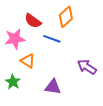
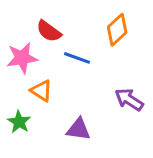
orange diamond: (66, 17) -> (117, 30), moved

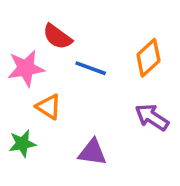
orange diamond: (117, 30) -> (148, 58), moved
green star: (19, 122) -> (22, 144), turned 30

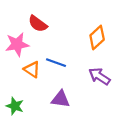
blue line: (91, 68) -> (56, 63), moved
green star: (22, 144) -> (15, 106), moved, turned 30

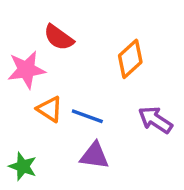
orange diamond: (97, 37) -> (130, 59), moved
blue line: (56, 63) -> (87, 116), moved

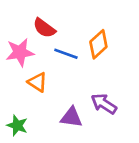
blue line: (87, 116) -> (66, 54), moved
purple arrow: (155, 120) -> (104, 104), moved

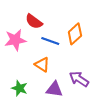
orange triangle: (38, 82) -> (42, 65), moved
green star: (17, 125) -> (19, 88), moved

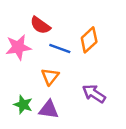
orange triangle: (42, 65) -> (50, 77), turned 35
purple triangle: (54, 89) -> (49, 109), moved

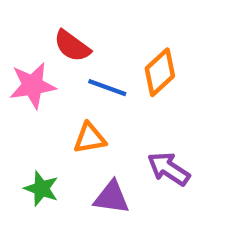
orange triangle: (50, 77) -> (90, 138), turned 42
purple triangle: (49, 109) -> (112, 197), moved

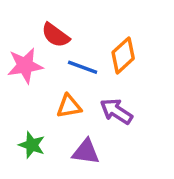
purple arrow: (169, 169) -> (116, 111), moved

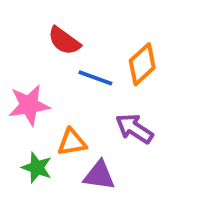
pink star: (25, 66) -> (29, 105), moved
orange triangle: (69, 106) -> (72, 142), moved

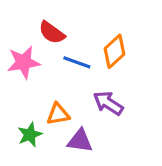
pink star: (29, 105) -> (24, 62), moved
green star: (37, 168) -> (30, 135), turned 30

